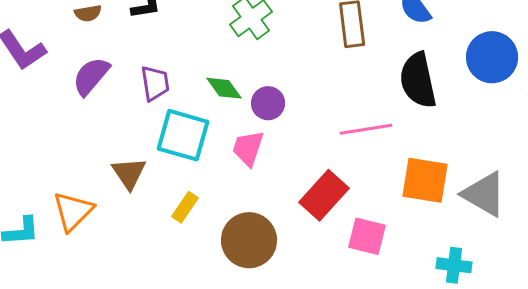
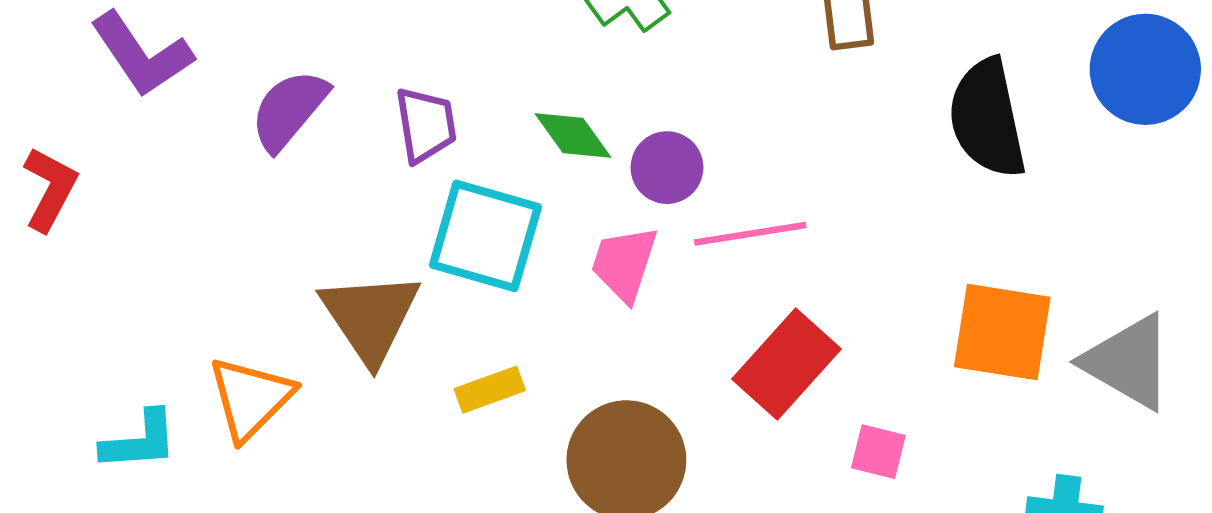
pink line: (366, 129) -> (750, 234), moved
brown triangle: (129, 173) -> (370, 317), size x1.4
yellow rectangle: (185, 207) -> (490, 390), turned 36
pink square: (367, 236) -> (878, 452), size x0.7

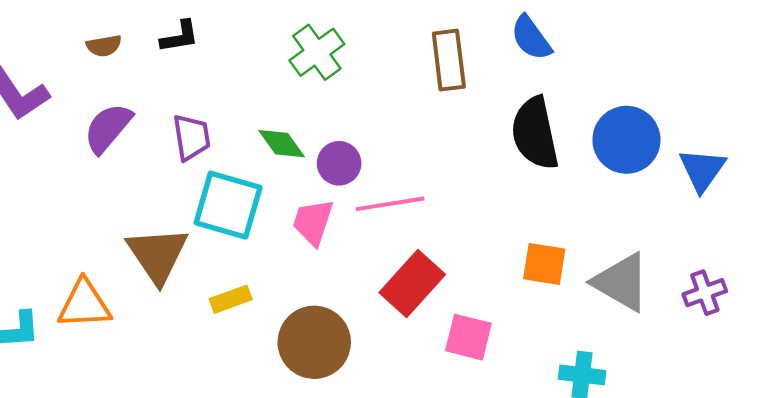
blue circle: (1145, 69) -> (626, 140), moved
orange square: (1002, 332) -> (544, 264), size x0.7
orange triangle: (251, 398) -> (84, 304), turned 42
pink square: (878, 452) -> (468, 337), size x1.4

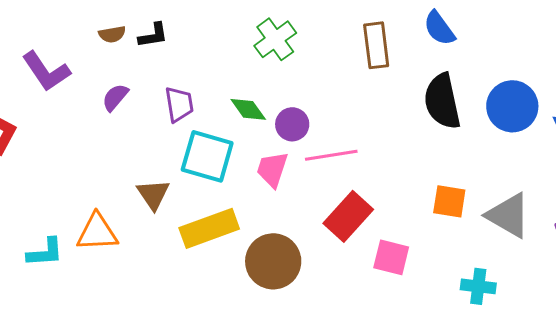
black L-shape: (180, 37) -> (153, 35), moved
purple semicircle: (108, 128) -> (115, 97), size x0.7
brown triangle: (157, 255) -> (153, 194), size x0.7
yellow rectangle: (231, 299) -> (209, 228), size x1.8

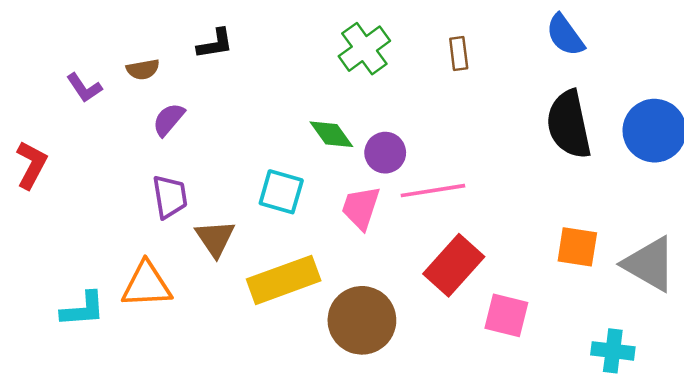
brown semicircle: (112, 34) -> (143, 69), moved
brown rectangle: (376, 45) -> (459, 54), moved, size x0.6
purple L-shape: (46, 71) -> (84, 88), size x0.6
purple trapezoid: (179, 104) -> (170, 197), moved
cyan square: (207, 156) -> (281, 192), size x0.7

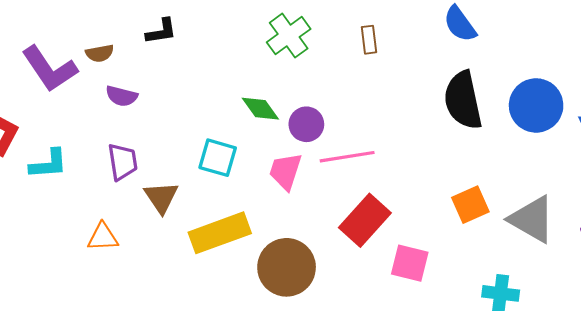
purple L-shape: (84, 88) -> (50, 69), size x1.8
purple semicircle: (169, 120) -> (122, 96), turned -116
orange square: (577, 247) -> (470, 205), turned -33
orange triangle: (147, 285) -> (103, 237), size x0.7
cyan L-shape: (83, 309) -> (48, 164), moved

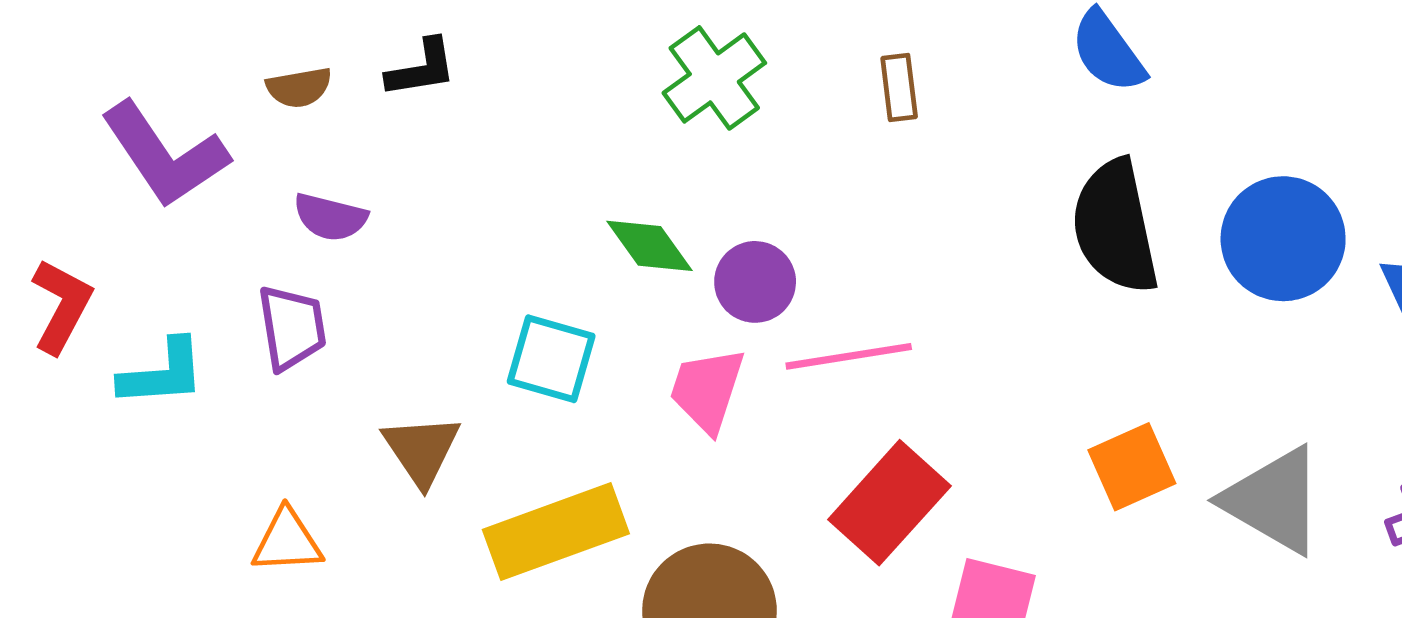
brown semicircle: (100, 53) -> (299, 88), moved
purple trapezoid: (123, 162) -> (292, 328), moved

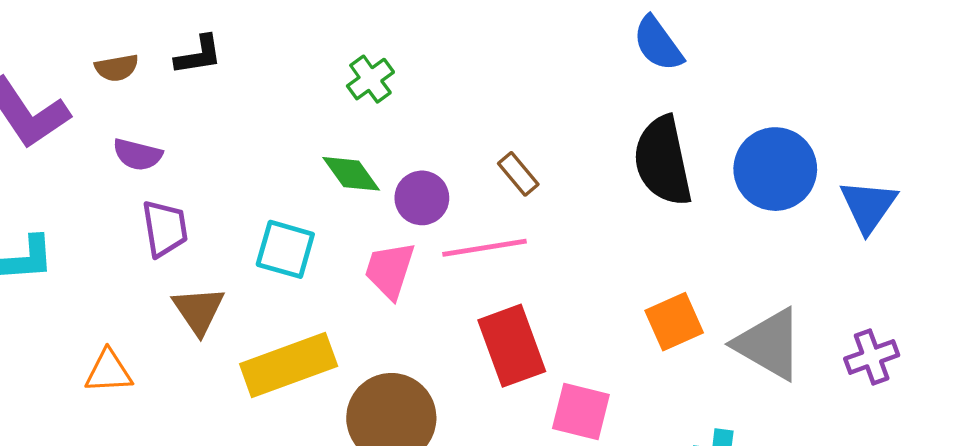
green cross: (714, 78) -> (370, 79), moved, size x0.7
brown rectangle: (899, 88) -> (518, 174), moved, turned -33
purple trapezoid: (292, 328) -> (165, 228), moved
red rectangle: (889, 503) -> (512, 346), turned -62

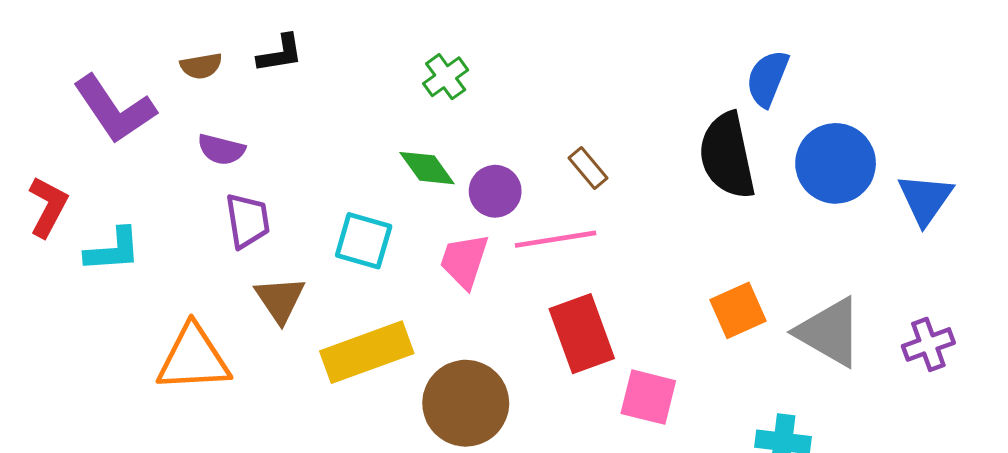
blue semicircle: (658, 44) -> (767, 78), moved, turned 58
orange triangle: (109, 371) -> (193, 358), size x1.6

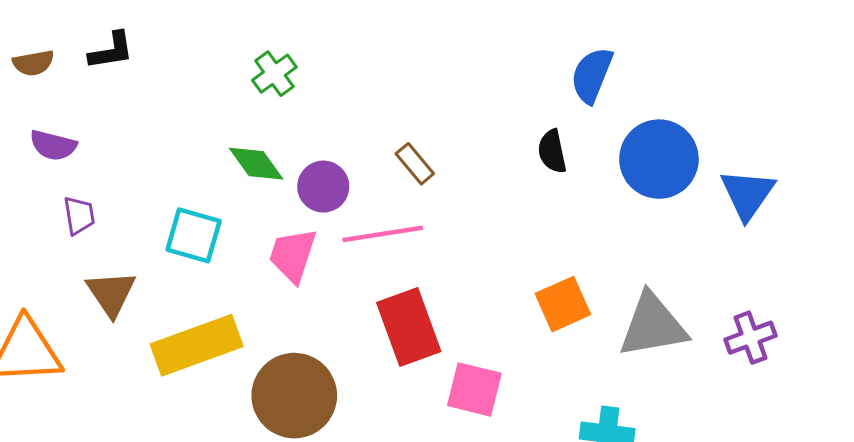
black semicircle: (727, 156) -> (552, 151), size x0.5
purple trapezoid: (248, 221) -> (79, 216), size x0.7
gray triangle: (829, 332) -> (653, 325), turned -40

